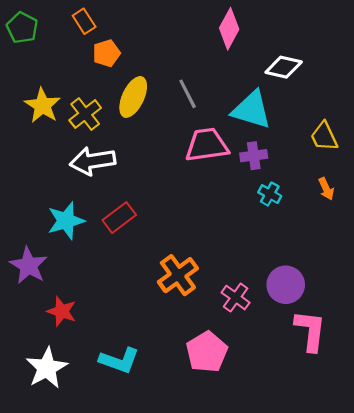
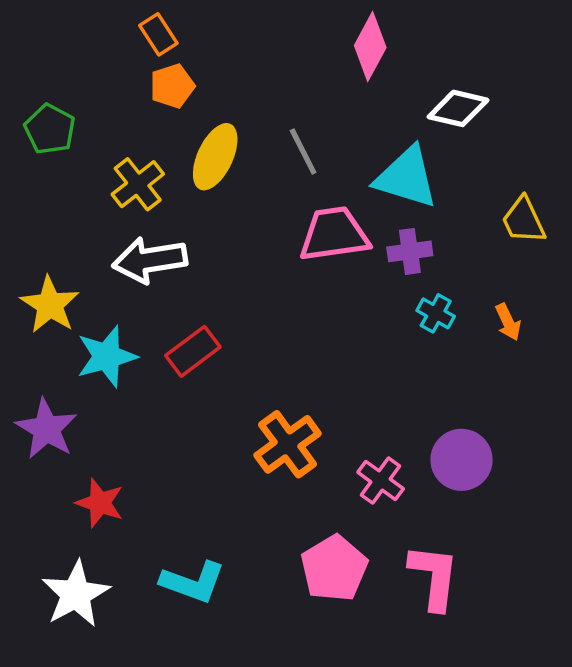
orange rectangle: (84, 21) -> (158, 34), moved
green pentagon: (22, 28) -> (50, 129), moved
yellow star: (42, 106) -> (50, 305), moved
orange arrow: (326, 189) -> (508, 322), moved
pink L-shape: (310, 331) -> (434, 577), moved

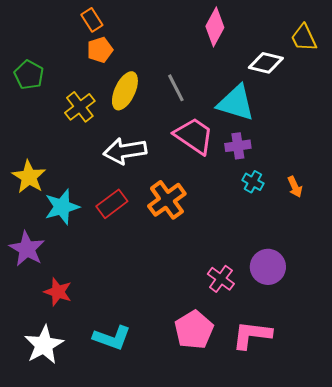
yellow trapezoid: (524, 220) -> (304, 38), moved
pink trapezoid: (334, 234) -> (194, 136), turned 42
white arrow: (150, 260) -> (125, 151), moved
orange cross: (288, 444) -> (167, 200), moved
pink L-shape: (434, 577) -> (252, 335), turned -90

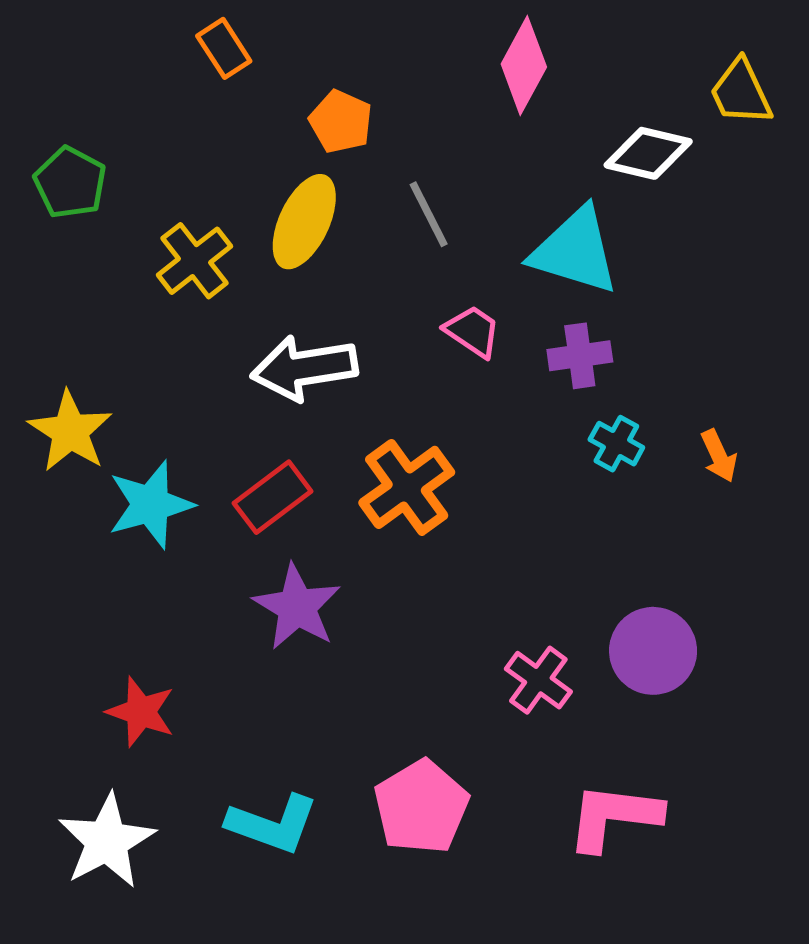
orange pentagon: (100, 50) -> (341, 122), moved, turned -30
pink trapezoid: (194, 136) -> (473, 331), size x0.6
purple star: (27, 249) -> (297, 607), moved
pink pentagon: (194, 330) -> (421, 807), moved

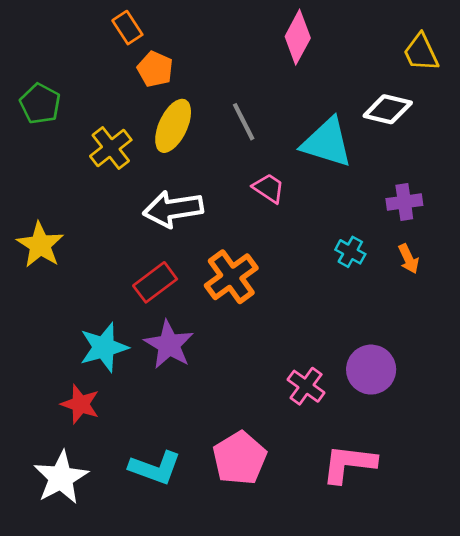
orange pentagon: (341, 122) -> (155, 69), moved
white diamond: (648, 153) -> (388, 109), moved
purple cross: (580, 356) -> (404, 202), moved
cyan star: (151, 505) -> (104, 347), moved

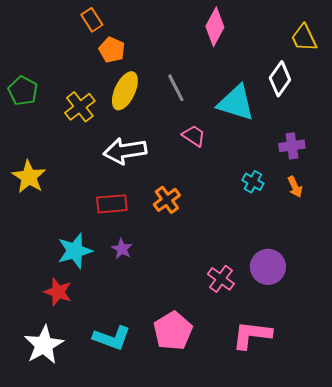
green pentagon: (40, 104) -> (23, 91), moved
white diamond: (388, 109) -> (280, 79), turned -68
orange cross: (231, 277) -> (167, 200), size x0.7
red rectangle: (155, 282) -> (112, 204), turned 32
purple star: (169, 345) -> (122, 249), size x0.6

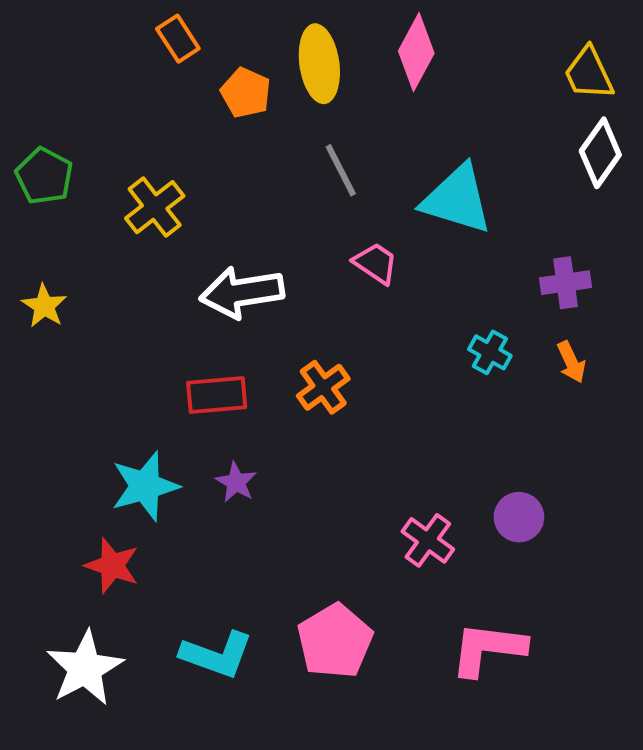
orange pentagon: (112, 50) -> (246, 93), moved
white diamond: (280, 79) -> (600, 153), moved
yellow ellipse: (125, 91) -> (319, 64), moved, turned -33
yellow star: (29, 177) -> (44, 306), moved, size x0.7
purple circle: (268, 267) -> (519, 517), size x0.7

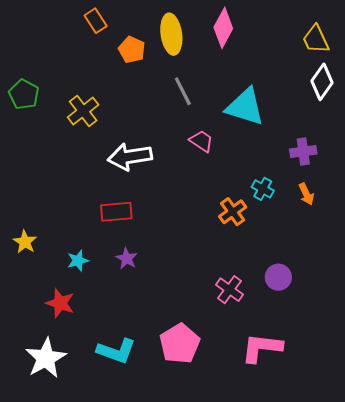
yellow star: (44, 306) -> (25, 242), moved
orange cross: (323, 387) -> (233, 212), moved
cyan star: (145, 486) -> (78, 261), size x0.6

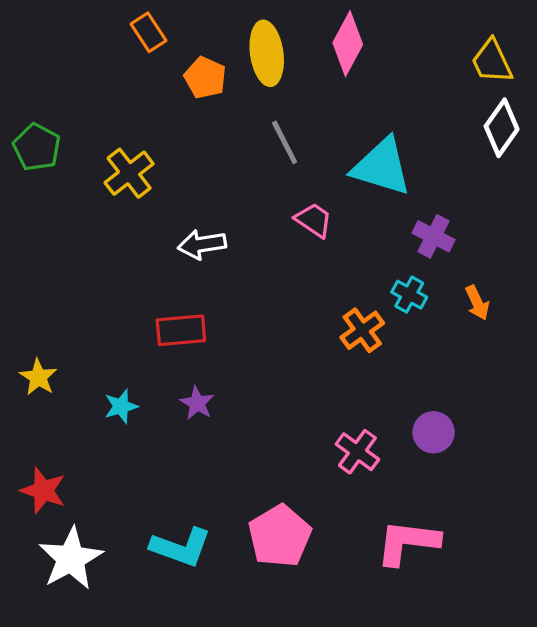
purple cross: (303, 152) -> (434, 236), moved, turned 35
white arrow: (130, 157) -> (202, 244), size x0.7
red star: (60, 303) -> (43, 491), moved

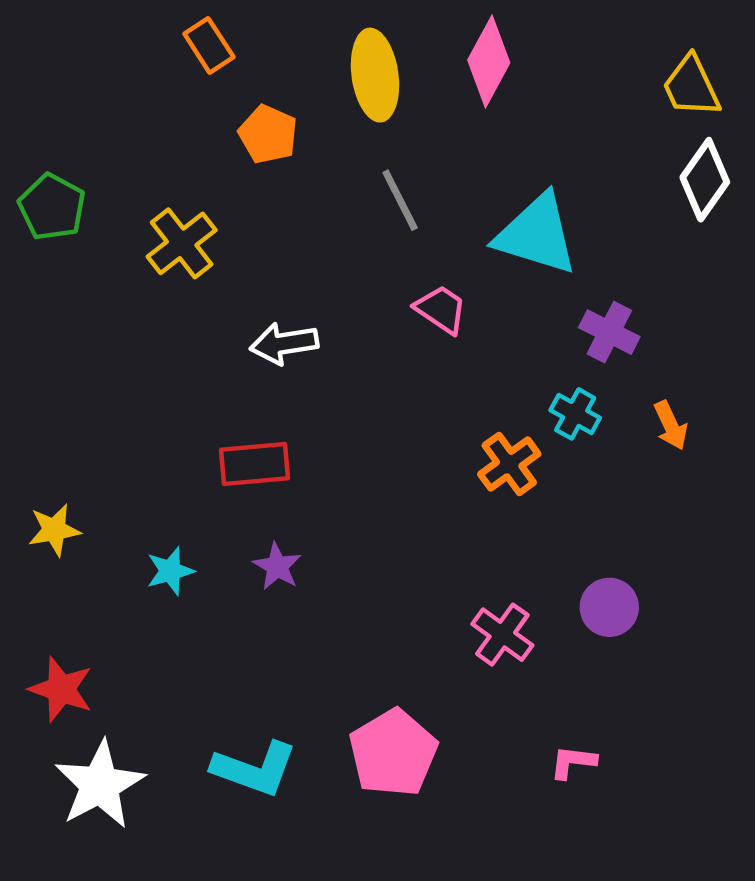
orange pentagon: (205, 78) -> (268, 134), moved
yellow star: (38, 377) -> (54, 530), turned 30
pink L-shape: (408, 542) -> (573, 762), size x0.5

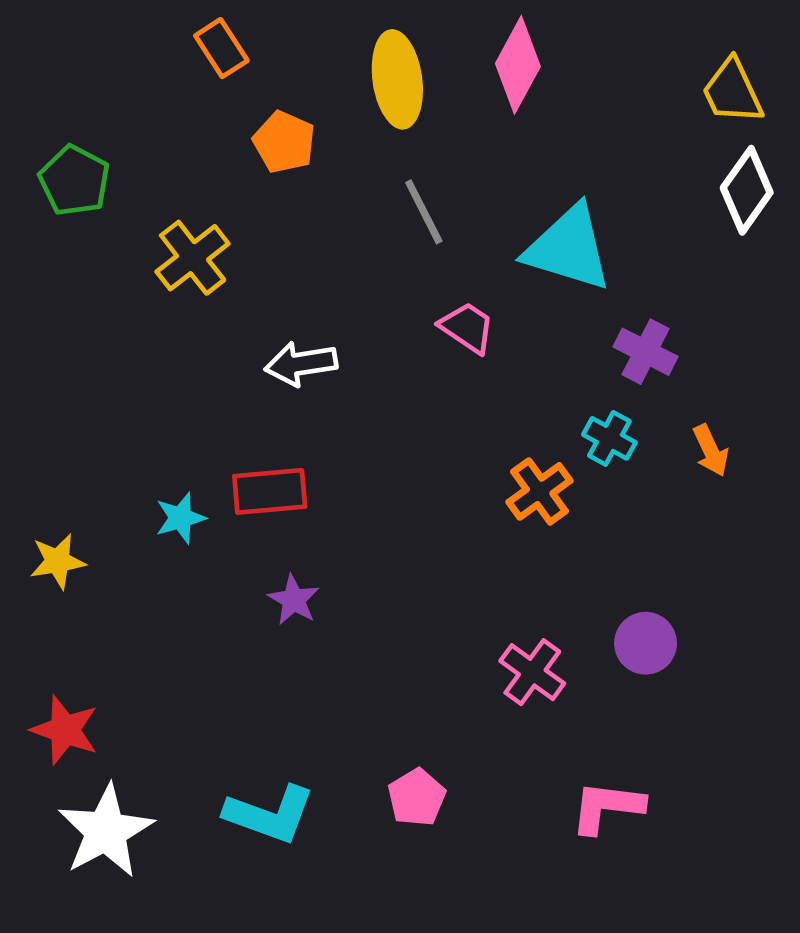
green pentagon: (52, 207) -> (74, 181), moved
cyan star: (170, 571) -> (180, 518), moved
pink pentagon: (393, 753) -> (417, 797), size x0.6
pink L-shape: (573, 762) -> (607, 807), size x1.5

